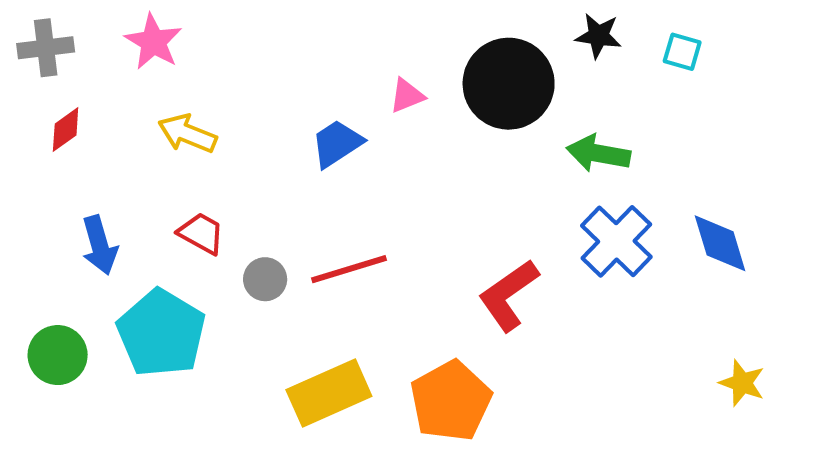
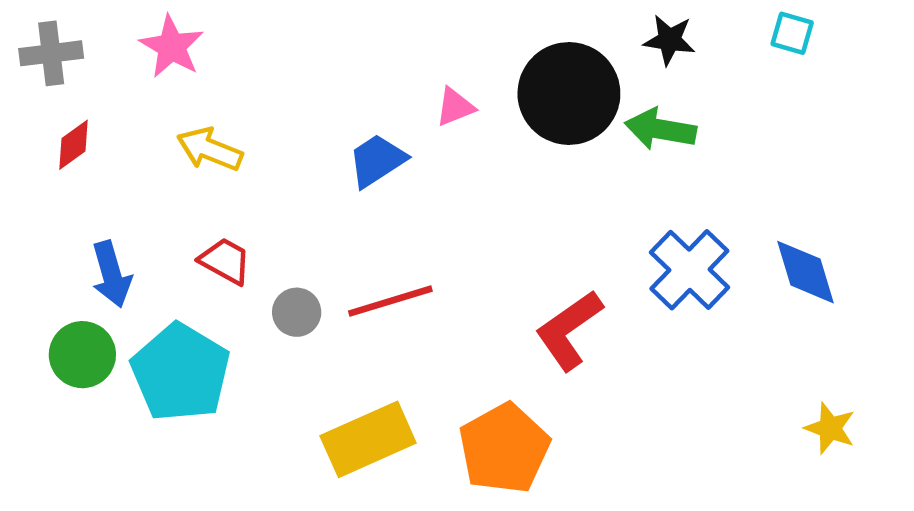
cyan square: (682, 52) -> (792, 33), moved
green arrow: (598, 153) -> (660, 129), moved
green circle: (58, 355) -> (82, 355), moved

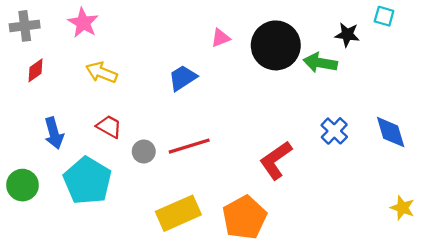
black star: (669, 40) -> (347, 35), moved
pink triangle: (455, 107) -> (221, 38), moved
blue cross: (689, 270) -> (334, 131), size x0.7
green circle: (82, 355) -> (23, 185), moved

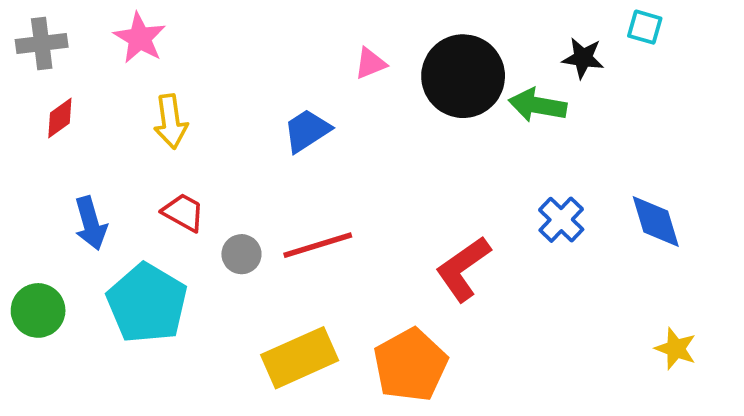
yellow arrow: (102, 72) -> (171, 122), turned -120

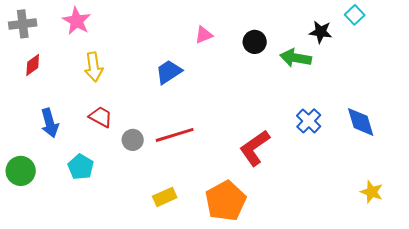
cyan square: (645, 27) -> (355, 15), turned 30
black circle: (463, 76) -> (255, 42), size x0.5
cyan pentagon: (147, 303) -> (81, 167), size x0.6
yellow rectangle: (300, 358) -> (165, 197), size x0.6

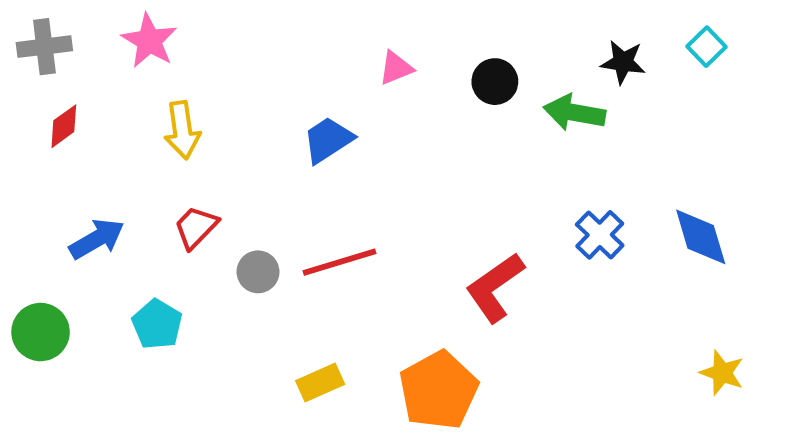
cyan square: (355, 15) -> (707, 47), moved
red trapezoid: (101, 117) -> (196, 227), turned -75
blue arrow: (50, 123) -> (97, 239), turned -104

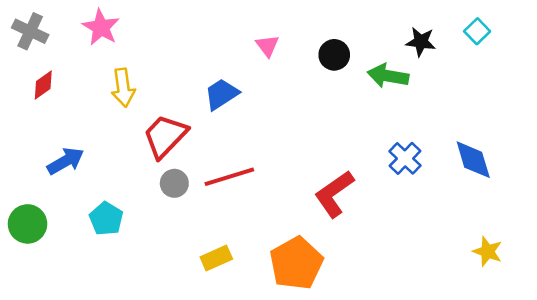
gray cross: (44, 47) -> (30, 31), turned 32
pink triangle: (396, 68) -> (267, 46), turned -45
red trapezoid: (196, 227) -> (165, 136), moved, size x1.5

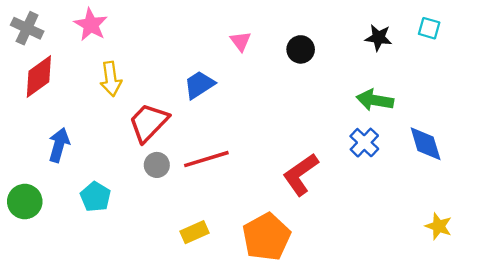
cyan square: (477, 31) -> (429, 28), turned -30
green arrow: (388, 76) -> (375, 100), moved
red diamond: (43, 85) -> (39, 77), size x1.6
blue arrow: (66, 161) -> (59, 145), turned -44

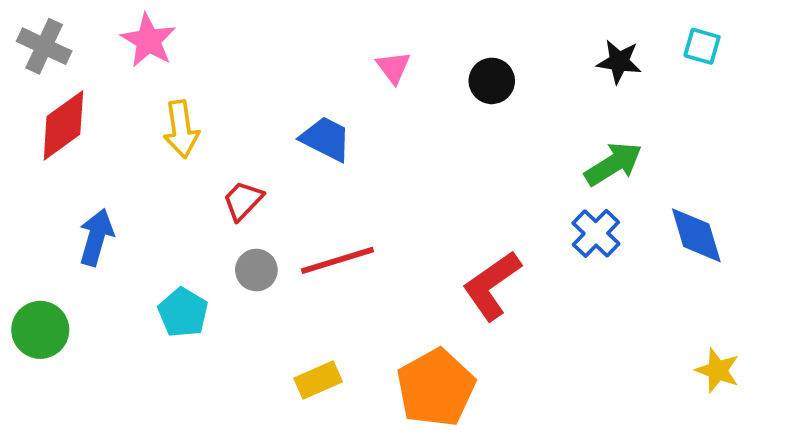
blue trapezoid: (199, 85) -> (326, 139), turned 60
green arrow: (375, 100) -> (613, 164), turned 138
red trapezoid: (149, 123) -> (243, 201), size x0.6
cyan pentagon: (95, 197) -> (183, 312), moved

